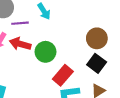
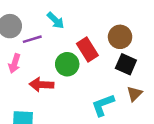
red arrow: (20, 44) -> (42, 85), moved
red rectangle: (63, 75) -> (87, 49), moved, turned -60

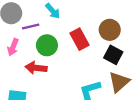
green circle: (67, 64) -> (47, 45), moved
brown triangle: (134, 94) -> (119, 82), size x1.5

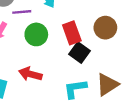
black square: (113, 55) -> (80, 53), moved
red arrow: (36, 68) -> (30, 74), moved

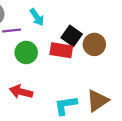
red rectangle: (72, 33) -> (61, 50), turned -60
black square: (80, 53) -> (72, 36), moved

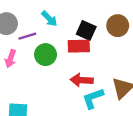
brown circle: (94, 44) -> (118, 26), moved
red arrow: (21, 92) -> (82, 80), moved

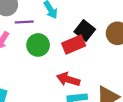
red rectangle: (79, 46) -> (74, 45), turned -35

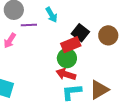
green circle: (38, 45) -> (67, 58), moved

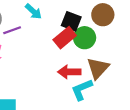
green circle: (67, 58) -> (85, 38), moved
brown triangle: (99, 90) -> (98, 68), moved

